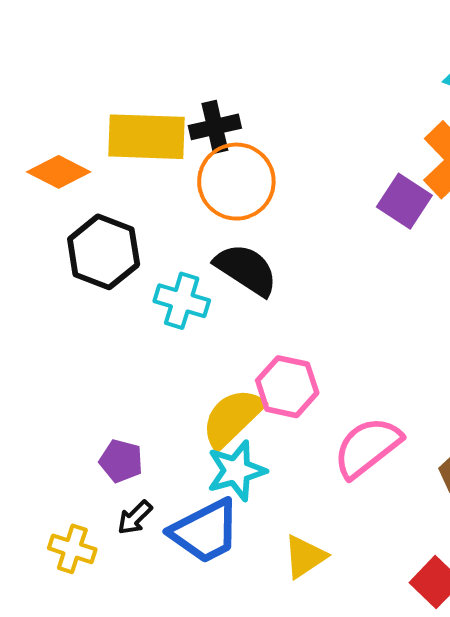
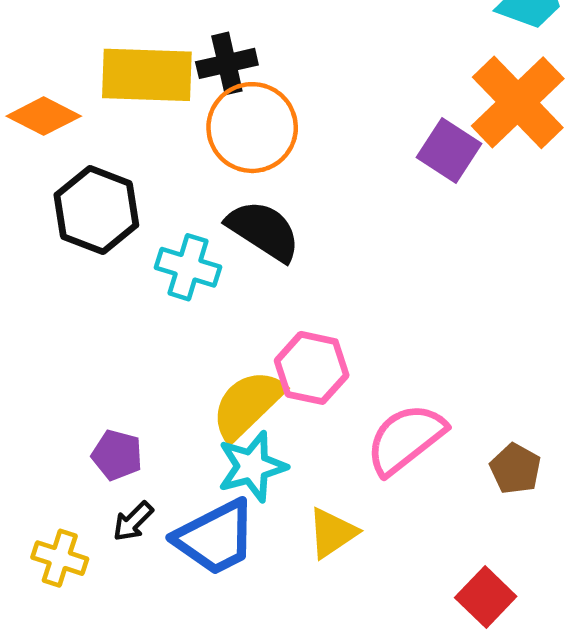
yellow triangle: (305, 557) -> (332, 533), moved

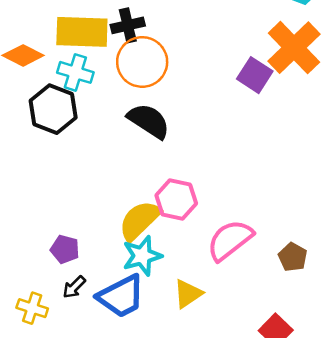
cyan cross: (188, 267) -> (75, 72), moved

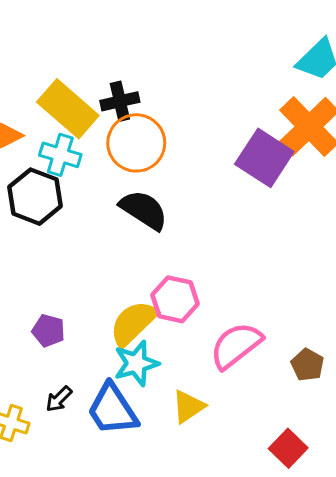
yellow rectangle: (82, 32) -> (68, 109), turned 39
purple square: (255, 75) -> (264, 158), size x1.4
purple pentagon: (65, 249) -> (48, 331), moved
blue trapezoid: (121, 296) -> (112, 410), turned 84

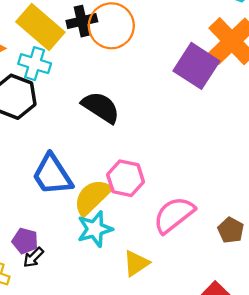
orange circle: (136, 143) -> (111, 26), moved
purple pentagon: (48, 331) -> (25, 241), moved
blue trapezoid: (112, 410) -> (52, 175), moved

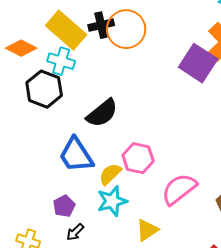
black semicircle: (101, 107) -> (102, 113), moved, turned 108
yellow semicircle: (92, 197) -> (110, 174), size x0.7
purple pentagon: (25, 241) -> (64, 206), moved, turned 30
black arrow: (33, 257) -> (75, 232), moved

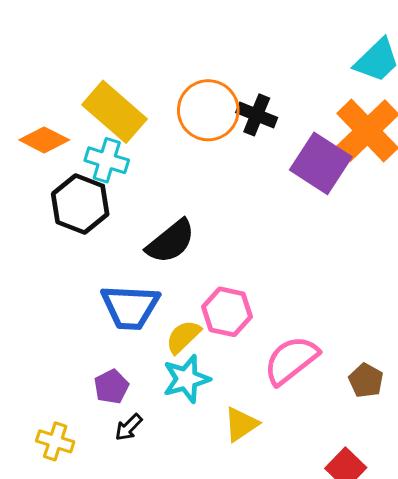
black cross: (101, 25) -> (257, 115), moved, turned 35
blue trapezoid: (76, 155) -> (130, 307), turned -54

